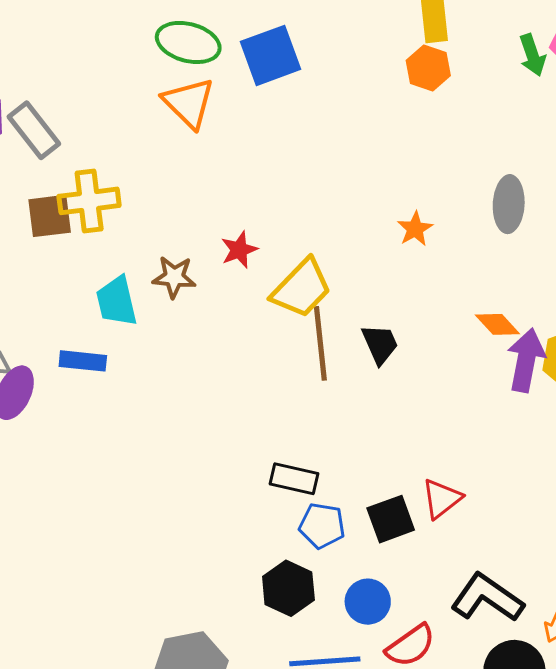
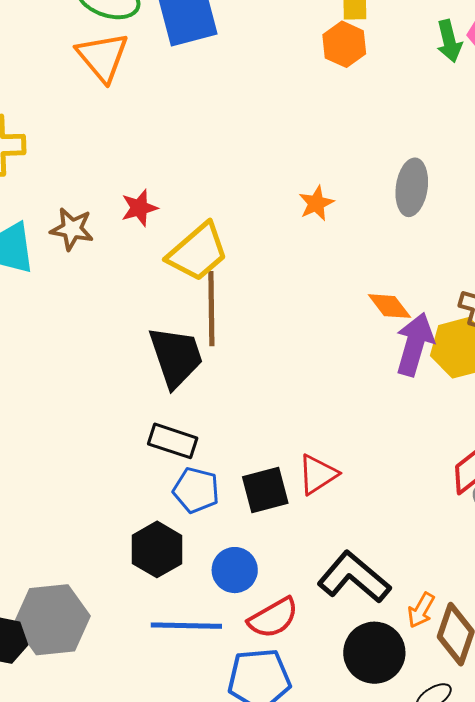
black trapezoid: (380, 344) -> (176, 357), moved, size x1.5

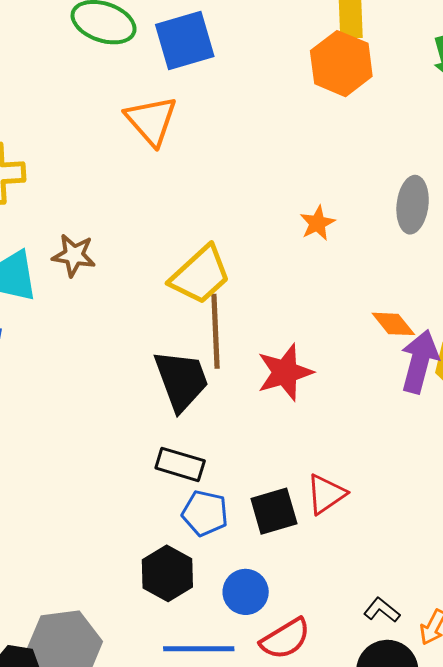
orange hexagon: (344, 44) -> (341, 64), size x1.4
orange triangle: (103, 57) -> (151, 121), moved
red star: (139, 208) -> (285, 372), moved, size x1.5
black L-shape: (354, 577) -> (382, 610), moved, size x0.5

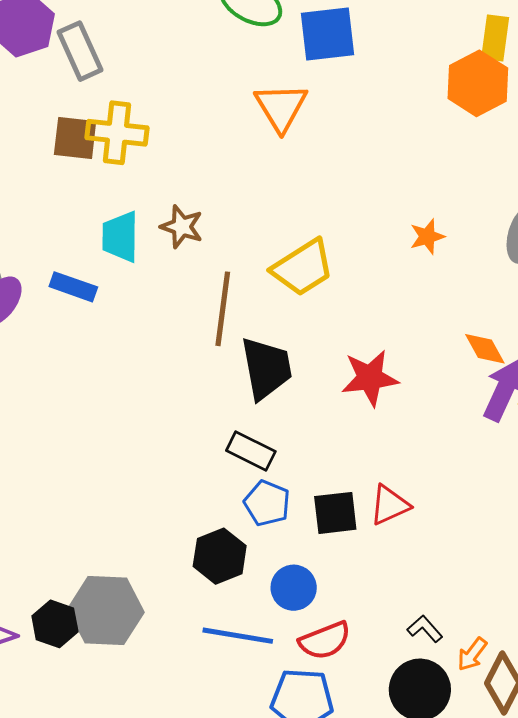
brown line: (215, 331) -> (223, 309), moved

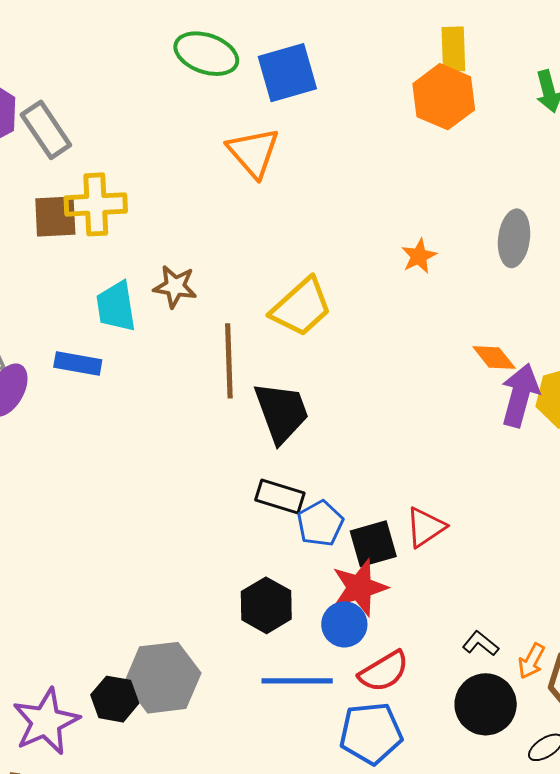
red star: (370, 378) -> (359, 588), moved
blue pentagon: (267, 503) -> (320, 523), moved, turned 30

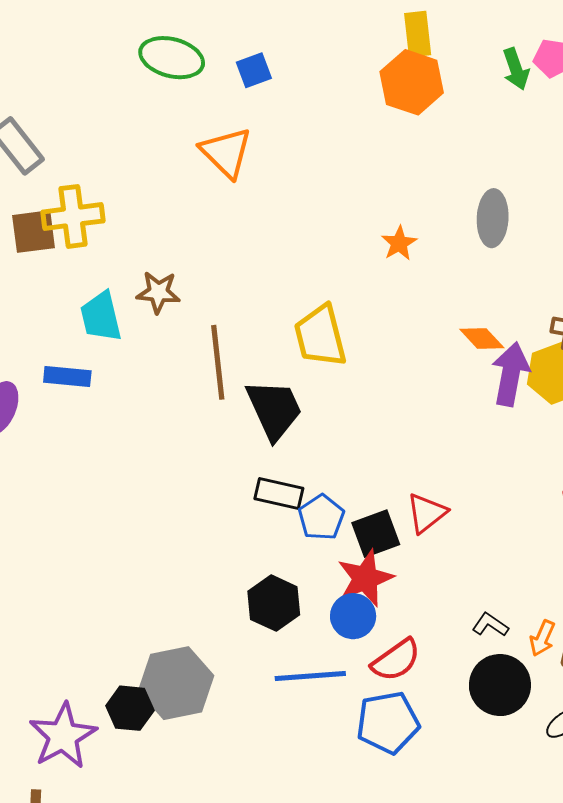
blue square: (287, 73) -> (254, 70), size x0.6
yellow trapezoid: (301, 307) -> (320, 336), moved, turned 122

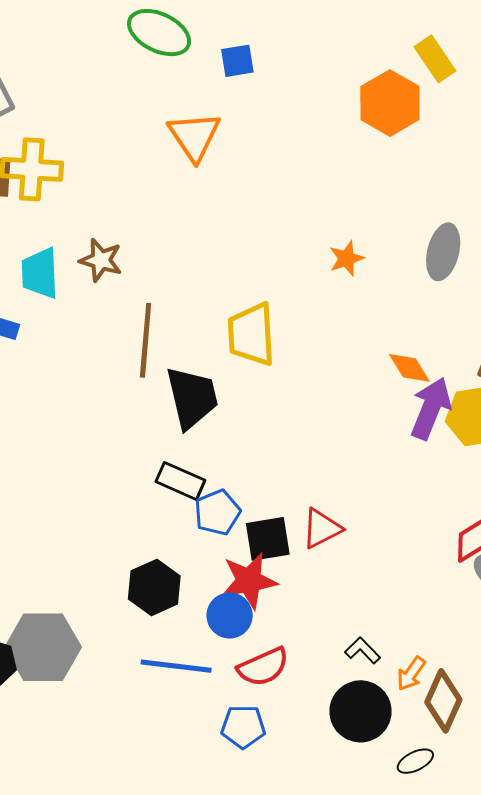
yellow rectangle: (418, 34) -> (435, 59), moved, turned -39
blue pentagon: (388, 723) -> (243, 727), size x0.7

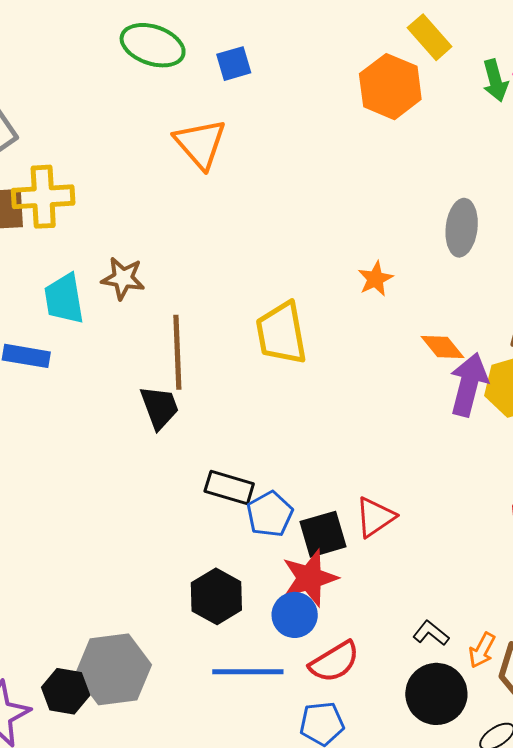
orange star: (346, 258) -> (375, 279), moved
black trapezoid: (192, 398) -> (159, 407), moved, size x0.7

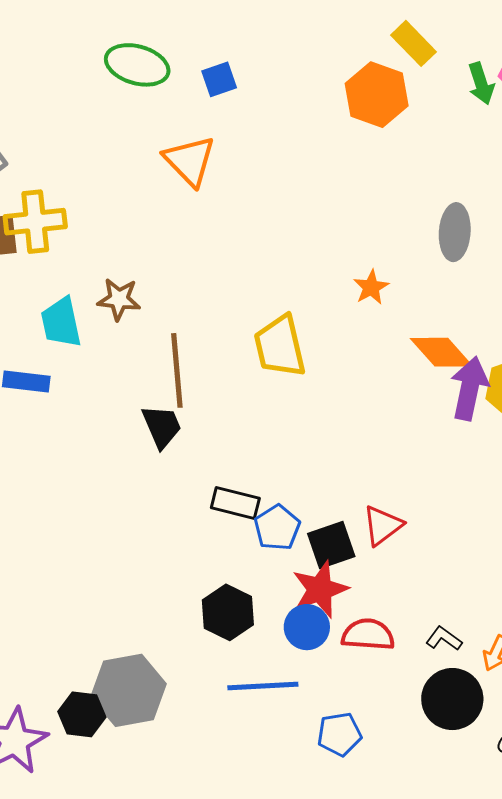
orange diamond: (442, 347) -> (441, 352), size x1.4
red semicircle: (334, 662) -> (368, 635), moved, turned -142

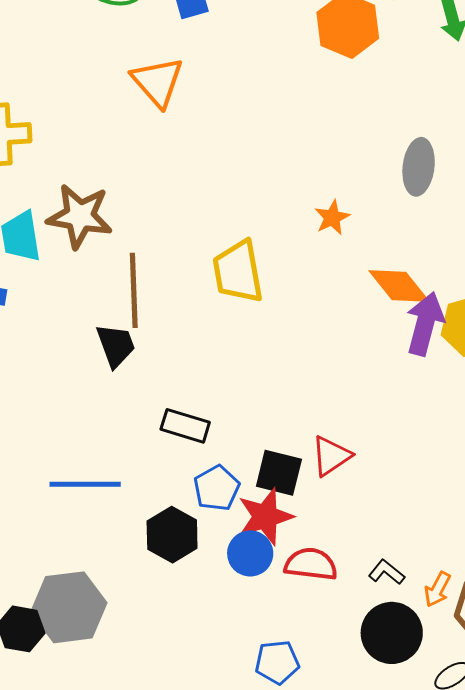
brown star: (119, 299) -> (80, 216), size x1.5
blue pentagon: (277, 528) -> (217, 488), moved
black square: (331, 545) -> (279, 473), turned 30
blue line: (263, 686) -> (85, 484), moved

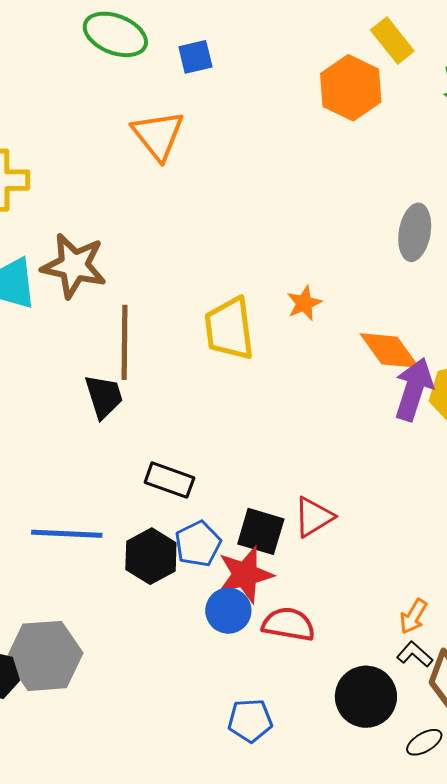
orange star: (332, 218) -> (304, 303), moved
black hexagon: (172, 535) -> (151, 556), moved
black L-shape: (386, 572) -> (415, 654), moved
orange arrow: (437, 589) -> (413, 616), moved

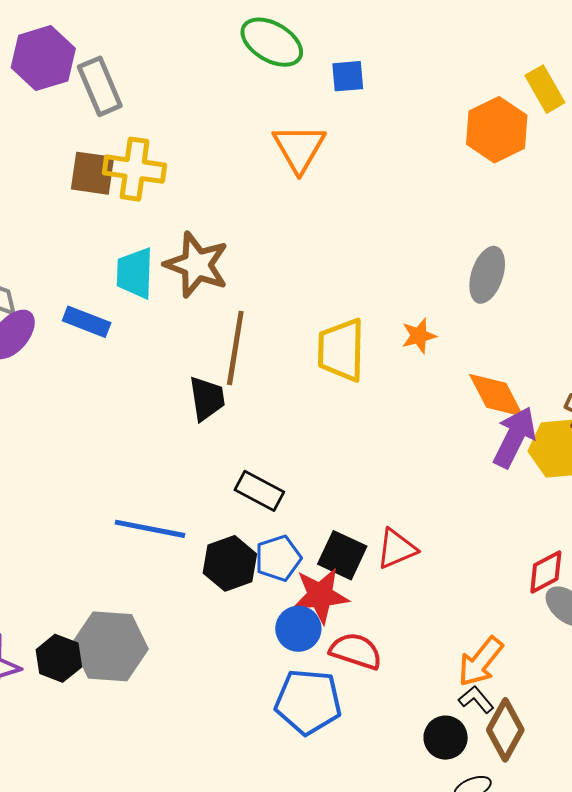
gray ellipse: (415, 232) -> (487, 275), moved
orange arrow: (413, 616) -> (481, 662), size x1.5
black circle: (366, 697) -> (446, 738), moved, size x0.7
blue pentagon: (250, 720) -> (308, 702), moved, size x1.5

